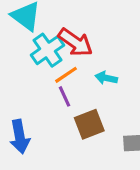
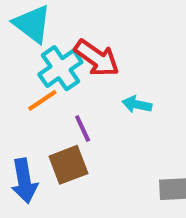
orange line: (66, 75) -> (42, 100), moved
brown square: (89, 124) -> (68, 165), moved

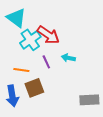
orange line: (42, 100) -> (21, 70), moved, turned 42
purple line: (83, 129) -> (46, 62), moved

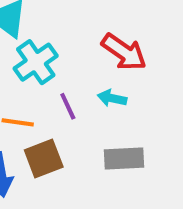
red arrow: (48, 35) -> (124, 52), moved
gray rectangle: (89, 100) -> (124, 158), moved

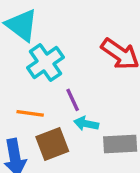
cyan arrow: (112, 98) -> (86, 124), moved

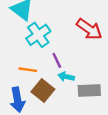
brown square: (52, 144) -> (43, 91), turned -30

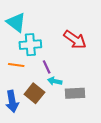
cyan cross: (38, 35) -> (30, 45), turned 30
orange line: (28, 70) -> (16, 65), moved

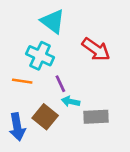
cyan triangle: (16, 22) -> (53, 21), moved
cyan cross: (30, 45) -> (40, 56), turned 30

